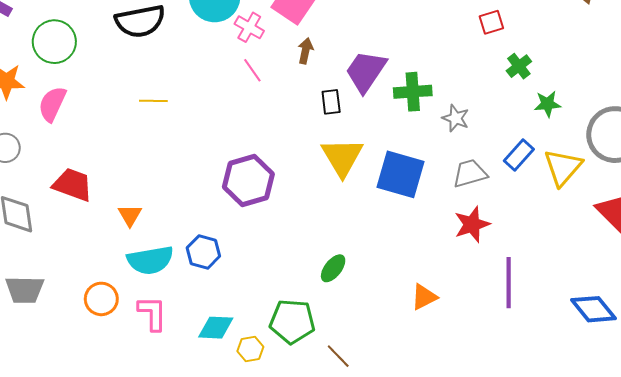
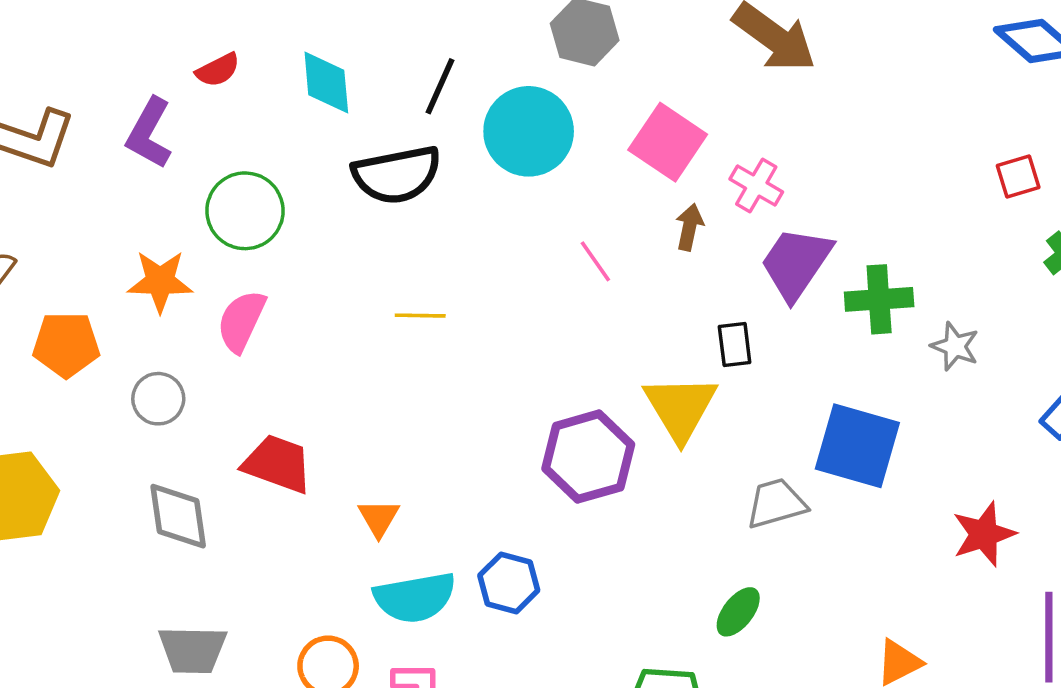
pink cross: (249, 27) -> (756, 186), moved
black rectangle: (331, 102) -> (735, 345), moved
yellow triangle: (342, 157) -> (680, 408), moved
gray trapezoid: (470, 173) -> (776, 503), moved

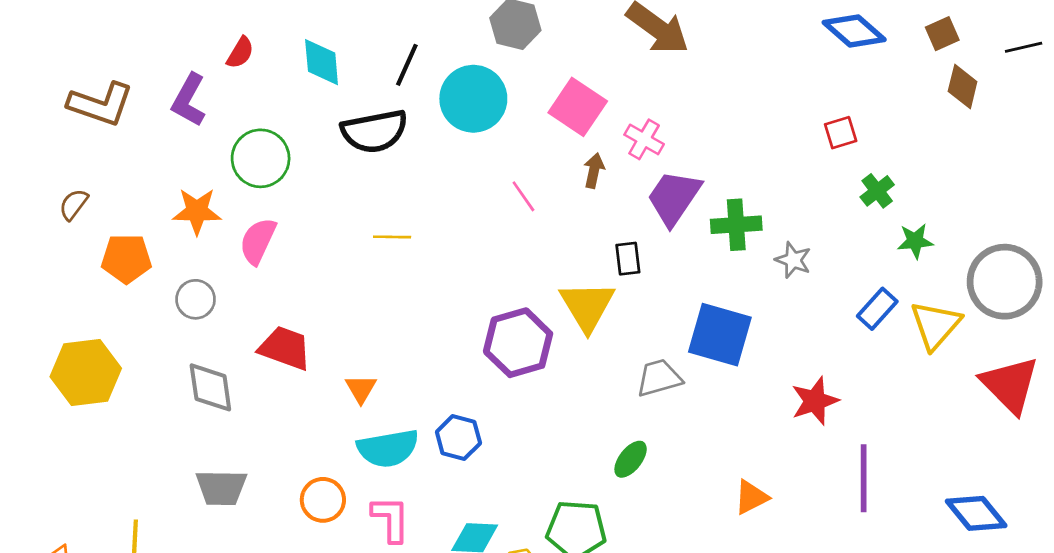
red semicircle: (218, 70) -> (240, 53), turned -32

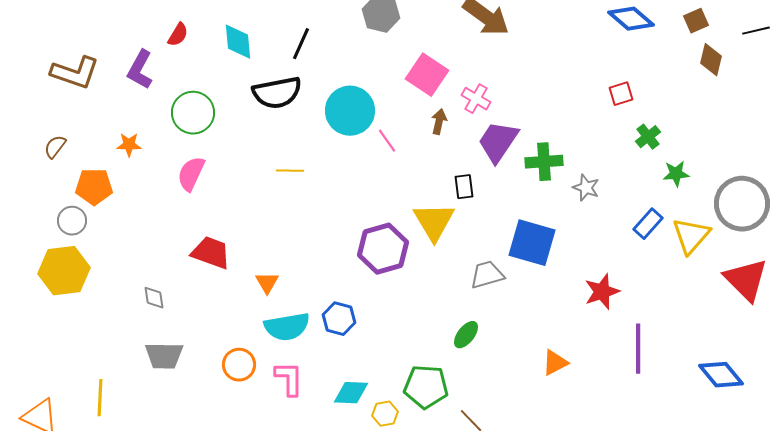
cyan circle: (473, 99) -> (350, 111), moved
orange star: (197, 211) -> (129, 145), moved, size x0.7
gray circle: (196, 299) -> (72, 221), moved
gray diamond: (210, 387) -> (154, 298), moved, size x0.6

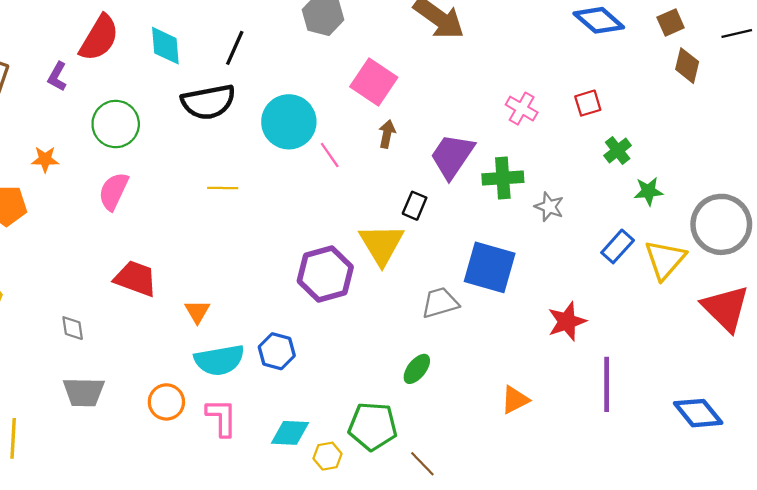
red semicircle: (178, 35) -> (99, 38), size x1.8
purple L-shape: (140, 70) -> (57, 77), size x0.7
pink cross: (476, 99) -> (522, 109), moved
black rectangle: (464, 187) -> (415, 206), turned 30

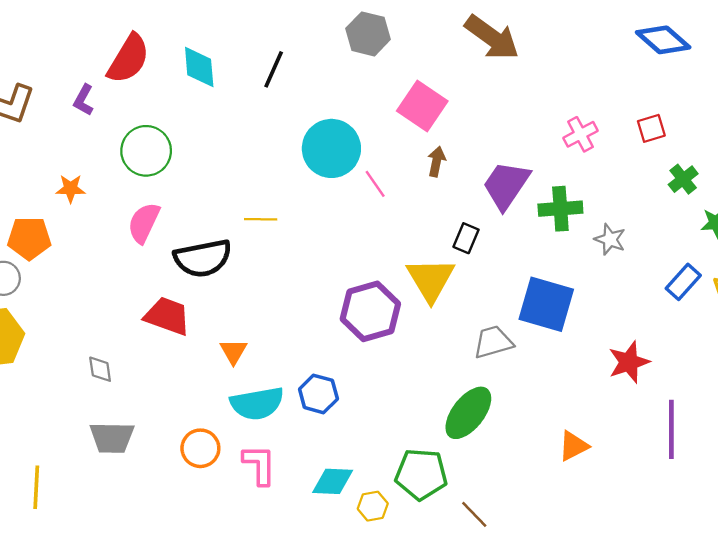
black semicircle: (208, 102) -> (203, 258), moved
pink cross: (522, 109) -> (580, 134), turned 32
green ellipse: (417, 369) -> (468, 413), size x1.6

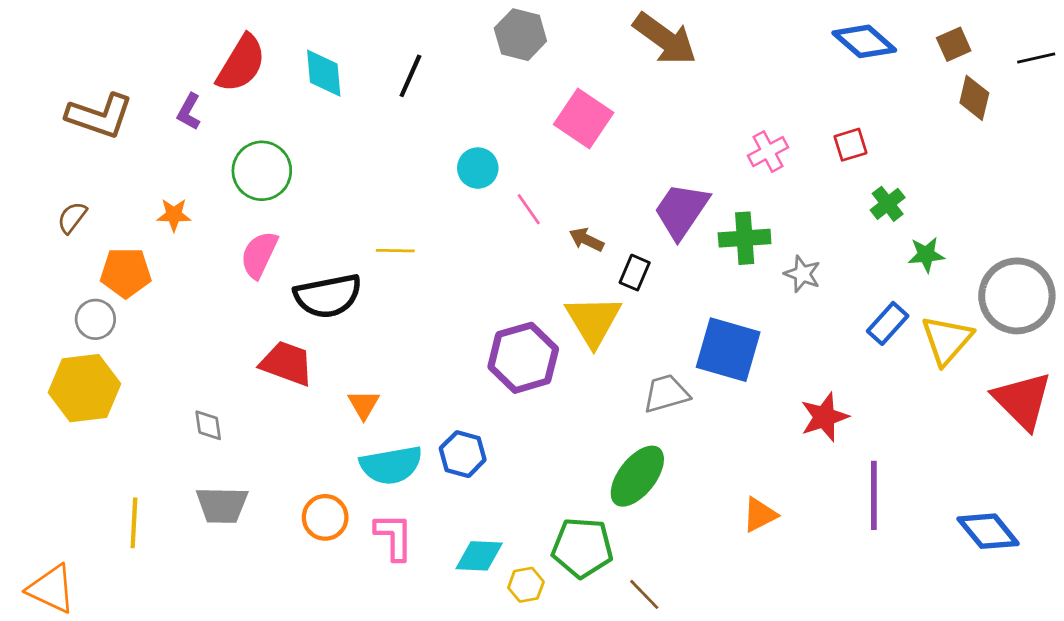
cyan circle: (331, 148) -> (478, 168), size x0.6
brown arrow: (436, 161) -> (586, 240), moved, turned -76
yellow line: (36, 487) -> (134, 523), moved

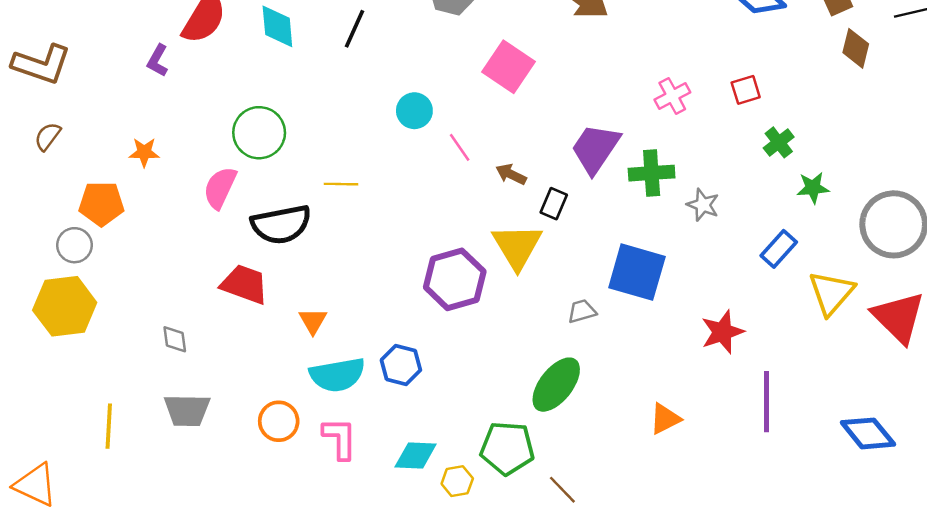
brown L-shape: (100, 116) -> (41, 64), moved
green circle: (262, 171) -> (259, 133), moved
brown semicircle: (72, 218) -> (48, 136), moved
yellow triangle: (947, 340) -> (831, 293), moved
gray trapezoid: (666, 394) -> (582, 311), size x0.7

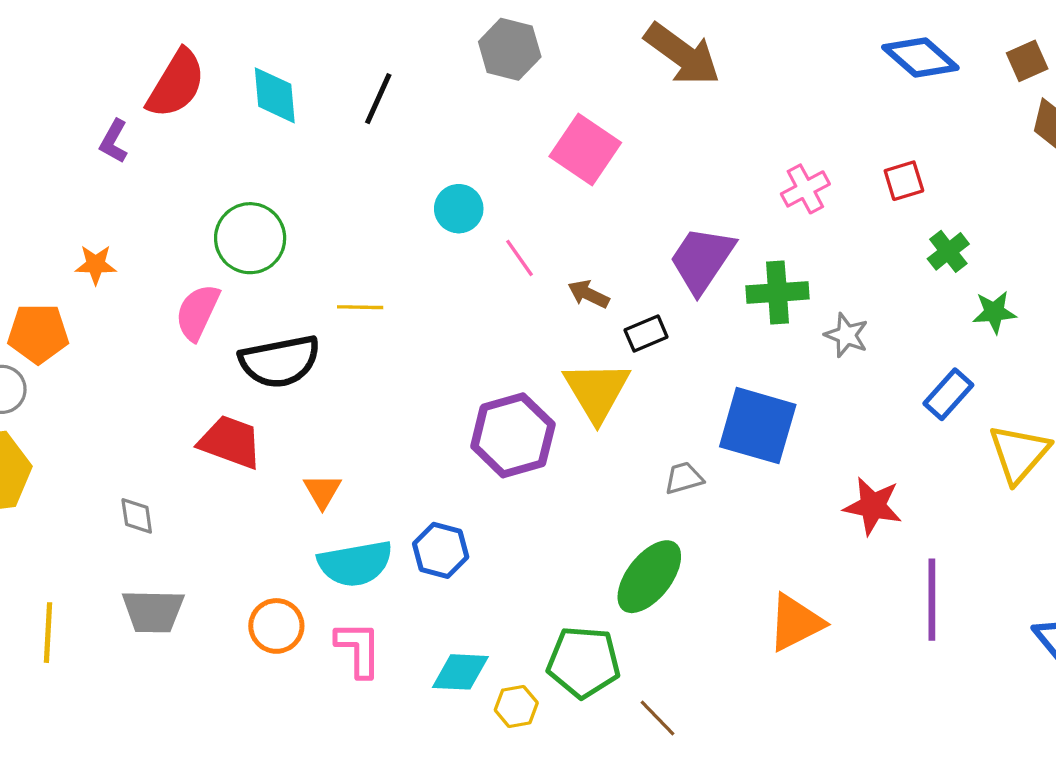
black rectangle: (554, 204) -> (646, 334), turned 44
red star: (722, 332) -> (873, 506), turned 30
orange triangle: (665, 419) -> (796, 623), size x1.4

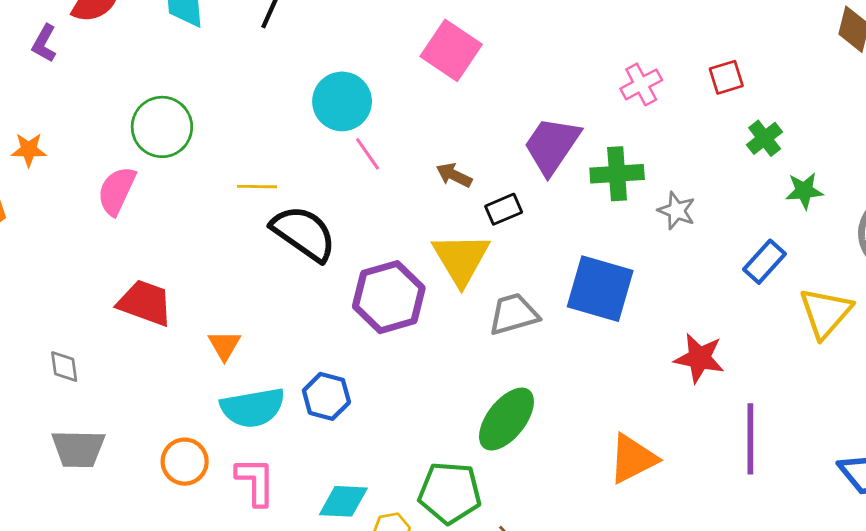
cyan circle: (459, 209) -> (342, 101), size x1.4
pink line: (520, 258) -> (368, 154), moved
black semicircle: (280, 361) -> (304, 233), moved, turned -134
gray trapezoid: (684, 478) -> (514, 314), moved, size x1.5

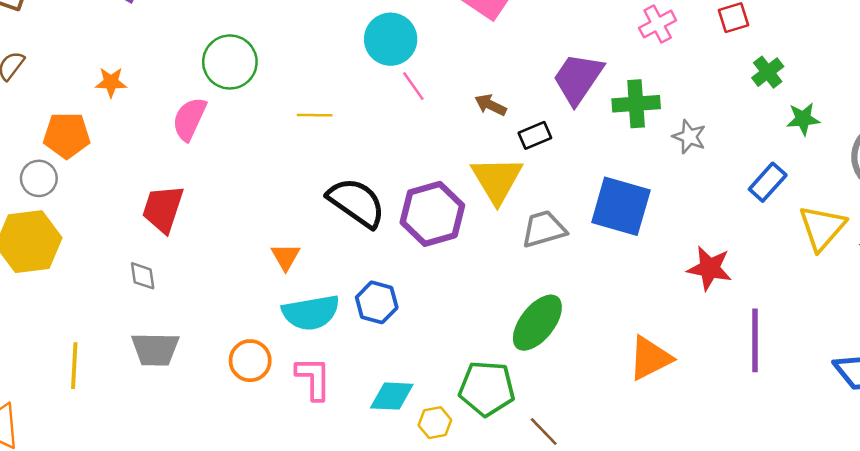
black semicircle: (304, 233) -> (356, 202), moved
red trapezoid: (145, 303) -> (163, 209), moved, turned -92

